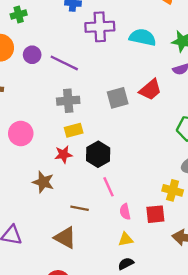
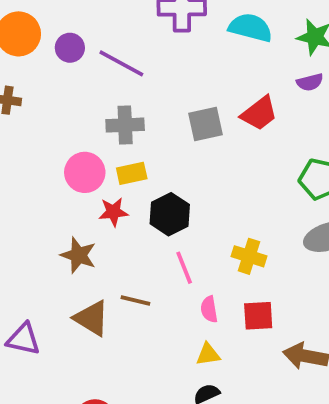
pink circle: (21, 133) -> (85, 172), moved
yellow cross: (173, 190) -> (249, 256), moved
brown triangle: (65, 238) -> (92, 318), moved

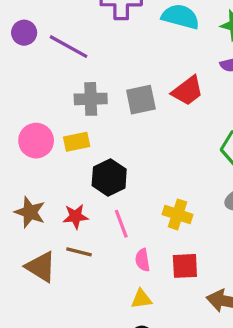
gray cross: (125, 125) -> (91, 99), moved
red star: (113, 212) -> (76, 216), moved

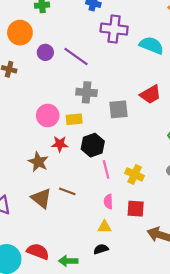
purple circle: (24, 33) -> (45, 52), moved
gray square: (141, 100) -> (119, 109), moved
red star: (76, 216) -> (60, 144), moved
pink line: (121, 224) -> (106, 169), moved

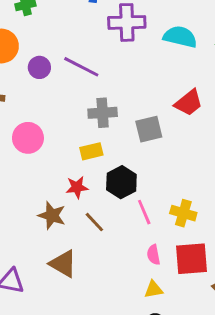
pink circle: (48, 115) -> (28, 138), moved
brown line: (67, 191) -> (94, 222), moved, turned 35
red square: (136, 209) -> (192, 259), size x1.4

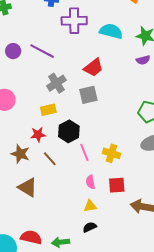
red trapezoid: (189, 103) -> (93, 67), moved
gray cross: (103, 113) -> (56, 83), turned -30
red square: (192, 259) -> (117, 185), size x0.7

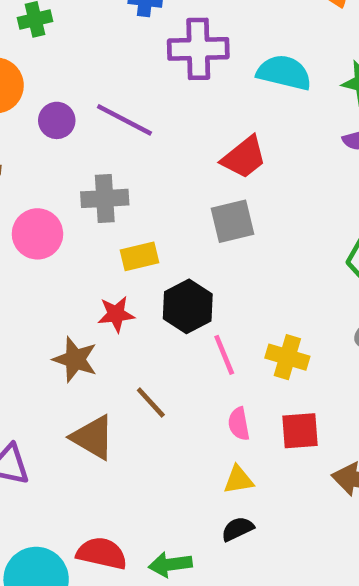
gray cross: (56, 83) -> (105, 198), moved, turned 30
brown line: (50, 159) -> (151, 403), moved

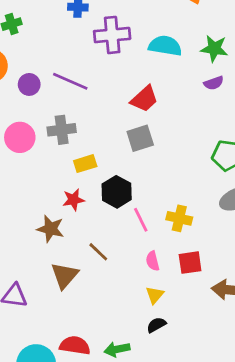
pink circle: (37, 234) -> (20, 137), moved
brown triangle: (93, 437) -> (65, 275), turned 44
yellow triangle: (238, 480) -> (155, 295), turned -36

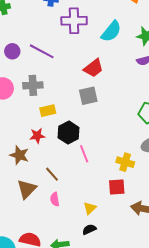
cyan semicircle: (165, 46) -> (111, 31), turned 115
yellow cross: (179, 218) -> (125, 162), moved
pink semicircle: (153, 261) -> (55, 199), moved

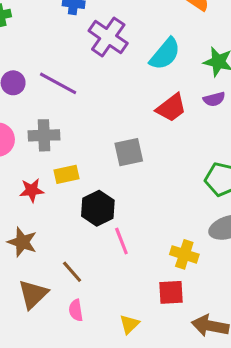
purple cross: (74, 21) -> (108, 37), turned 35
red trapezoid: (93, 68) -> (171, 108), moved
red star: (37, 136) -> (32, 190), moved

